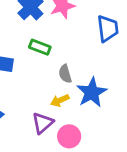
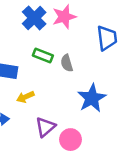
gray semicircle: (65, 74) -> (67, 63), moved
yellow arrow: (60, 100) -> (25, 97), moved

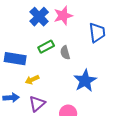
green rectangle: (43, 56) -> (46, 47), turned -49
purple triangle: (45, 127) -> (37, 104), moved

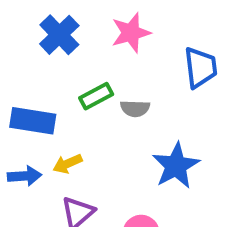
blue cross: (39, 17) -> (59, 35), moved
gray semicircle: (65, 53) -> (135, 108), turned -72
blue arrow: (11, 98) -> (25, 176), moved

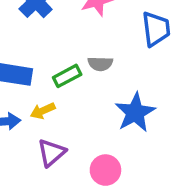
green rectangle: (96, 96) -> (67, 76), moved

